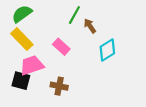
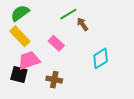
green line: (74, 15) -> (68, 14), turned 30
cyan diamond: (107, 50) -> (101, 58), moved

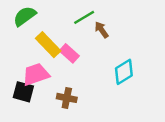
yellow rectangle: (20, 36) -> (48, 45), moved

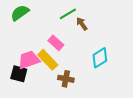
yellow rectangle: (48, 45) -> (48, 60), moved
brown cross: (67, 98) -> (66, 79), moved

